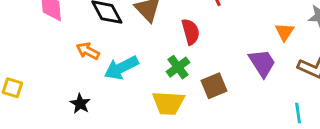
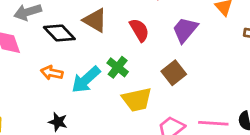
purple trapezoid: (262, 63) -> (185, 30), moved, turned -92
green cross: (178, 67) -> (118, 67), moved

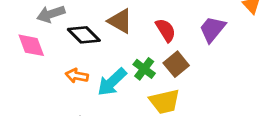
brown square: (174, 73) -> (176, 64), moved

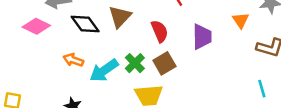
brown triangle: (120, 21) -> (120, 17), turned 35
purple trapezoid: (212, 29) -> (202, 37), turned 132
pink diamond: (31, 45) -> (36, 26), turned -52

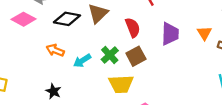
orange triangle: (241, 20) -> (204, 33), moved
black diamond: (85, 24) -> (67, 19), turned -45
cyan arrow: (104, 71) -> (82, 61), size x0.7

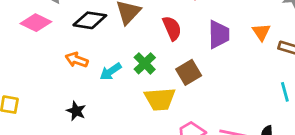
brown square: (136, 56) -> (189, 72), moved

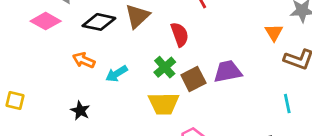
orange triangle: (261, 32) -> (274, 32), moved
purple trapezoid: (219, 34) -> (228, 71), moved, turned -104
green cross: (145, 63) -> (165, 67), moved

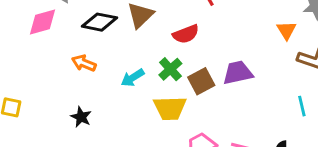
pink diamond: (46, 21) -> (43, 22), turned -44
red semicircle: (180, 34) -> (186, 34), turned 90
cyan arrow: (117, 74) -> (133, 78), moved

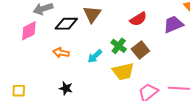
red semicircle: (186, 34) -> (138, 19), moved
purple trapezoid: (238, 73) -> (173, 24), moved

